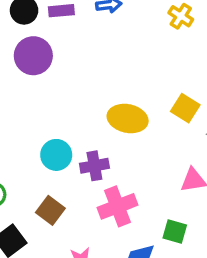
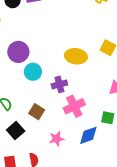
purple circle: (33, 56) -> (18, 52), moved
cyan circle: (56, 155) -> (33, 72), moved

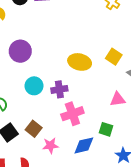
cyan circle: (33, 72) -> (34, 86), moved
brown square: (37, 112) -> (34, 129), moved

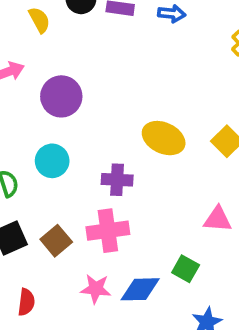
cyan circle: (34, 86) -> (52, 161), moved
pink cross: (72, 114) -> (108, 231), moved
pink star: (50, 146) -> (96, 289), moved

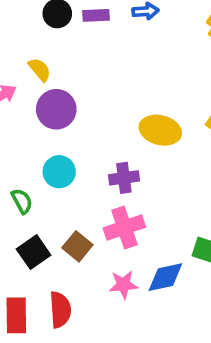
yellow semicircle: (39, 20) -> (40, 70), moved
red semicircle: (26, 302) -> (60, 310), size x1.4

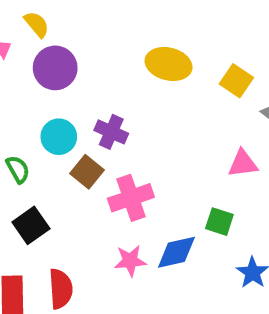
yellow ellipse: (160, 130) -> (169, 64), moved
purple cross: (124, 178) -> (111, 132), moved, turned 32
brown square: (77, 246) -> (87, 172), moved

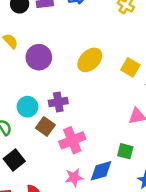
yellow ellipse: (169, 64) -> (90, 60), turned -55
purple circle: (55, 68) -> (39, 57), moved
purple cross: (111, 132) -> (58, 102), turned -30

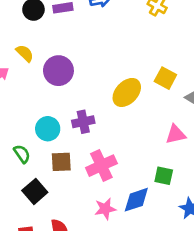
yellow ellipse: (90, 60) -> (127, 92), moved
brown square: (45, 126) -> (61, 162), moved, turned -36

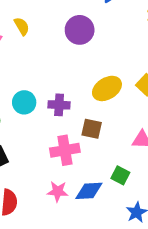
purple circle: (58, 71) -> (80, 30), moved
brown square: (61, 162) -> (92, 129), moved

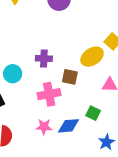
yellow ellipse: (107, 88) -> (92, 57), moved
cyan circle: (24, 102) -> (13, 74), moved

